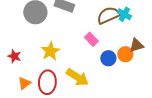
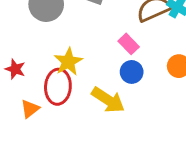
blue circle: (108, 58) -> (132, 72), moved
red ellipse: (47, 82) -> (58, 87), moved

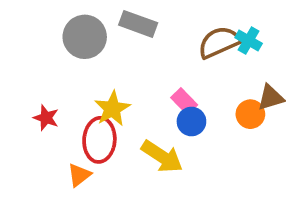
pink rectangle: (129, 44) -> (184, 101), moved
orange triangle: (30, 109) -> (79, 175), moved

